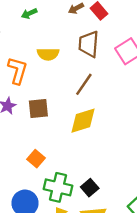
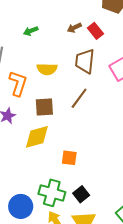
brown square: (38, 108) -> (44, 107), moved
yellow diamond: (83, 121) -> (37, 137), moved
orange square: (36, 159) -> (69, 158), moved, turned -35

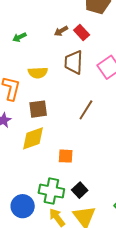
brown line: (79, 98) -> (86, 110), moved

